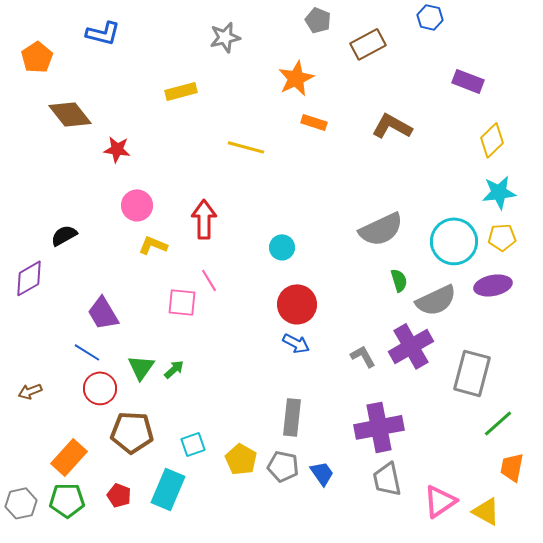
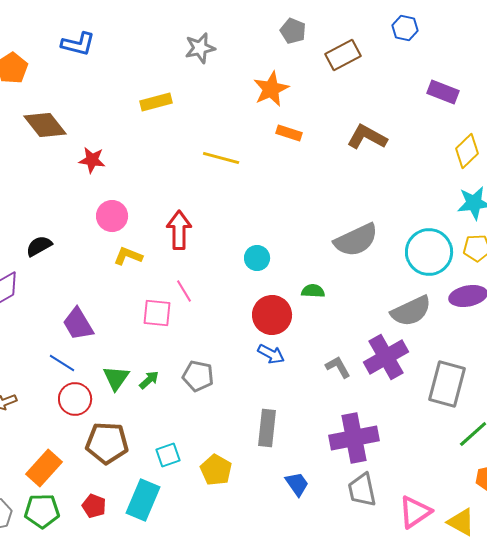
green semicircle: (399, 280) -> (313, 291), moved, turned -70
gray pentagon: (283, 466) -> (198, 376), moved

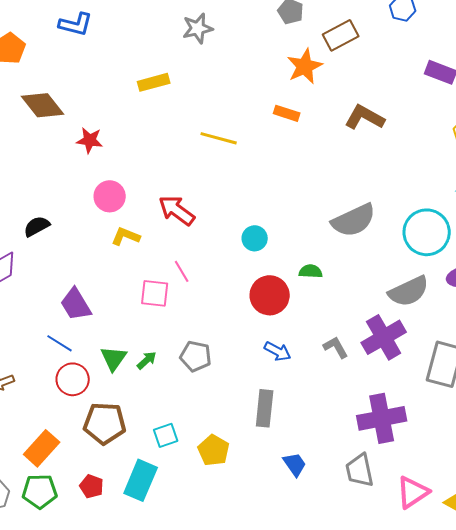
orange star: (271, 89) -> (305, 66), moved
red arrow: (179, 230) -> (177, 210), turned -54
blue arrow: (271, 354) -> (278, 351), moved
purple cross: (354, 438) -> (382, 418), moved

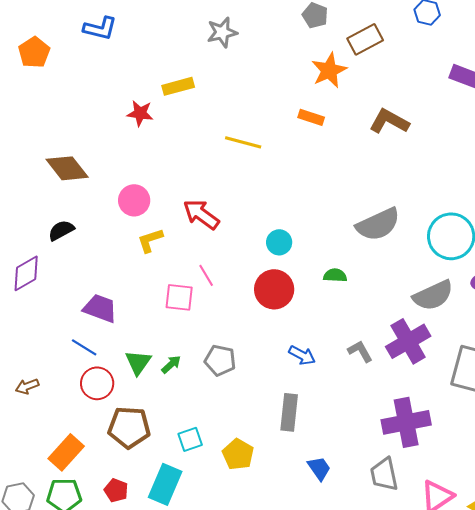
brown diamond: (43, 105) -> (67, 168), moved
red star: (90, 140) -> (140, 113), moved
yellow L-shape: (126, 236) -> (150, 240), turned -40
red circle: (270, 295) -> (274, 289), moved
purple trapezoid: (76, 304) -> (100, 308), turned 141

